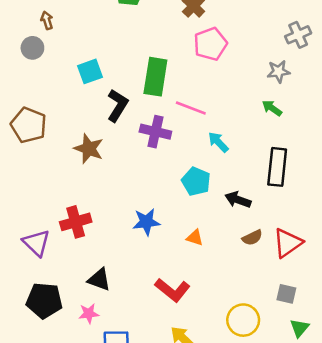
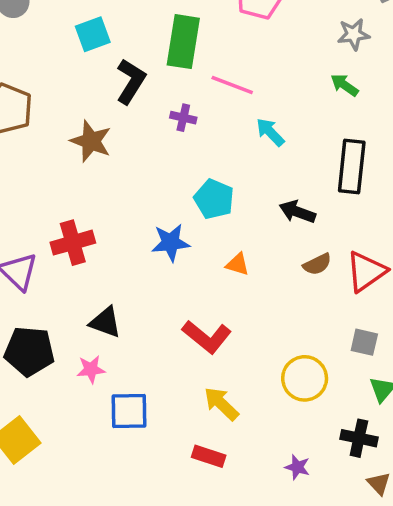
purple cross: (155, 132) -> (183, 118), size x0.6
cyan pentagon: (196, 181) -> (214, 199), moved

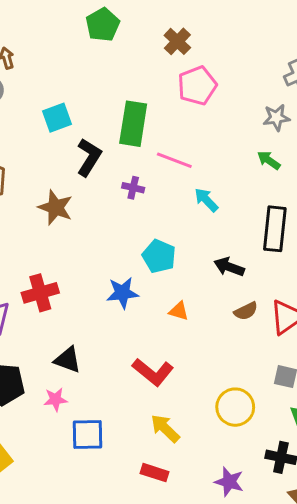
purple star: (297, 467) -> (229, 482), size x1.4

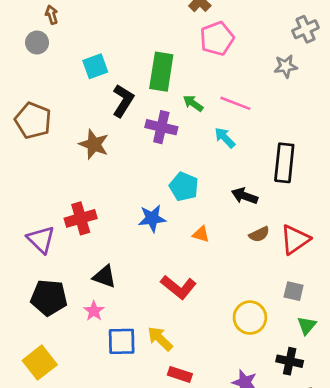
pink line: (174, 160) -> (235, 103), moved
green arrow: (269, 160) -> (193, 103), moved
purple cross: (133, 188) -> (161, 127), size x1.6
pink star: (55, 399) -> (94, 311), turned -30
yellow arrow: (165, 428) -> (160, 339), moved

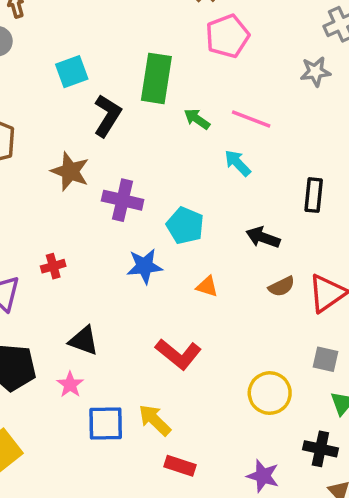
purple cross: (161, 127) -> (123, 200), moved
black rectangle: (284, 163) -> (314, 195), size x0.7
red cross: (81, 218) -> (53, 266), size x0.6

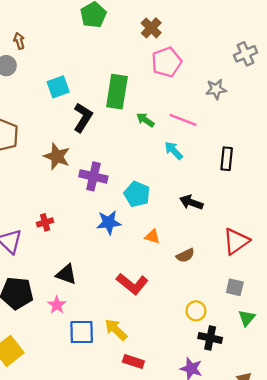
gray star: (315, 72) -> (216, 89), moved
black rectangle: (314, 195) -> (227, 159), moved
brown semicircle: (282, 286) -> (185, 255), moved
yellow circle: (270, 393) -> (196, 311), size x0.7
black cross: (320, 449) -> (210, 338), moved

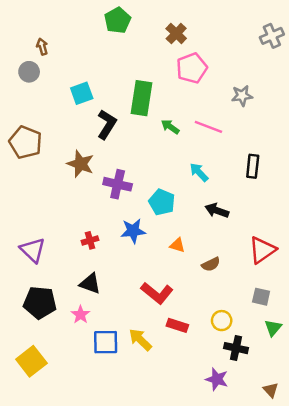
gray cross: (245, 54) -> (272, 36), moved
cyan arrow: (174, 151) -> (199, 172), moved
red cross: (45, 222) -> (90, 240), moved
red rectangle: (133, 362) -> (177, 325), moved

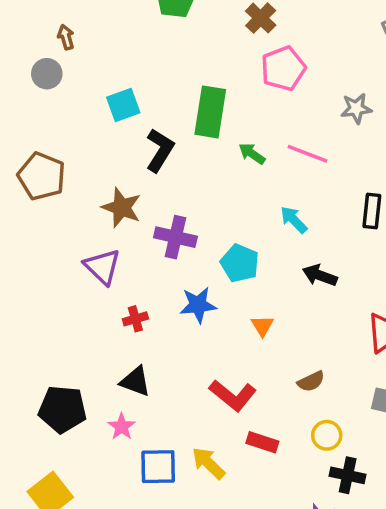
orange triangle: (177, 245) -> (262, 326), turned 42
purple triangle: (33, 250) -> (102, 267), moved
brown semicircle: (211, 264) -> (311, 381), moved

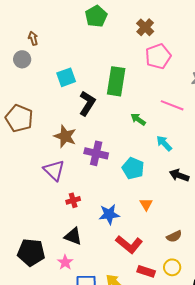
green arrow: (252, 154) -> (138, 119), moved
blue star: (198, 305) -> (109, 214), moved
yellow circle: (327, 435) -> (172, 267), moved

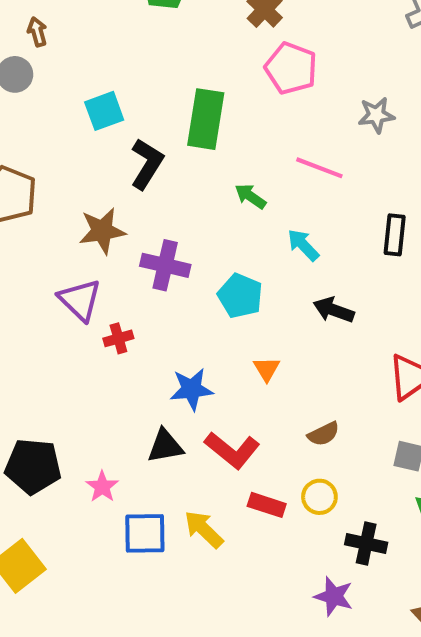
pink pentagon: (158, 56) -> (291, 68), turned -30
brown star: (65, 136) -> (102, 231), turned -30
red cross: (73, 200) -> (118, 338), moved
black triangle: (73, 236) -> (165, 446), moved, turned -30

